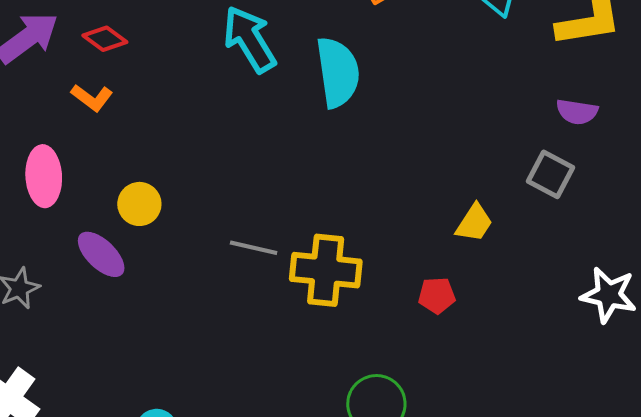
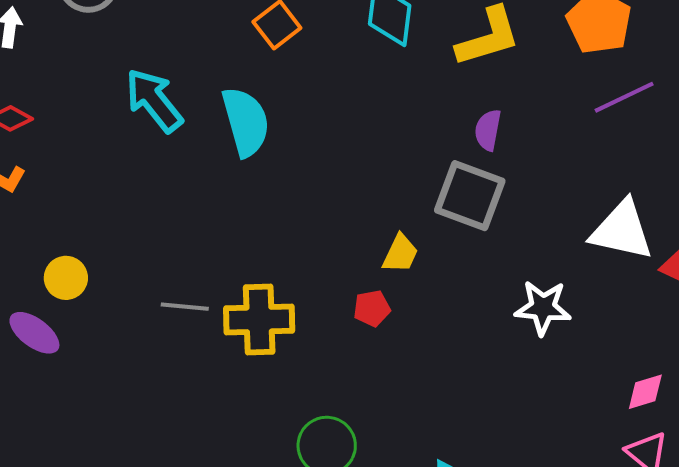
purple semicircle: (577, 112) -> (488, 130), turned 99
gray square: (550, 174) -> (470, 196), size x1.5
red pentagon: (437, 295) -> (372, 308), moved

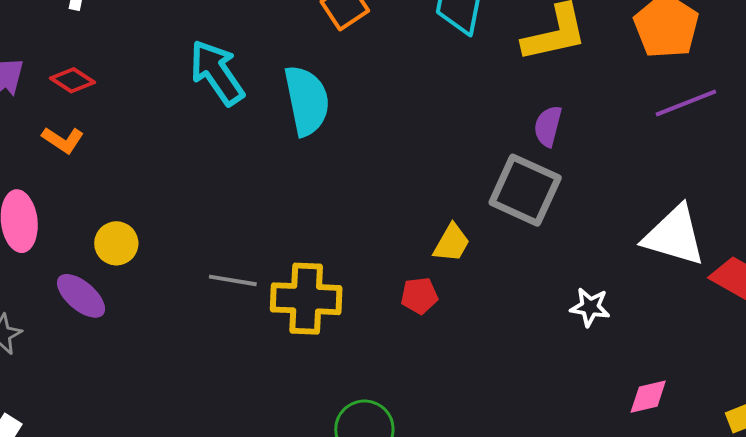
white star: (543, 308) -> (590, 307), size x0.7
pink diamond: (645, 392) -> (648, 397), moved

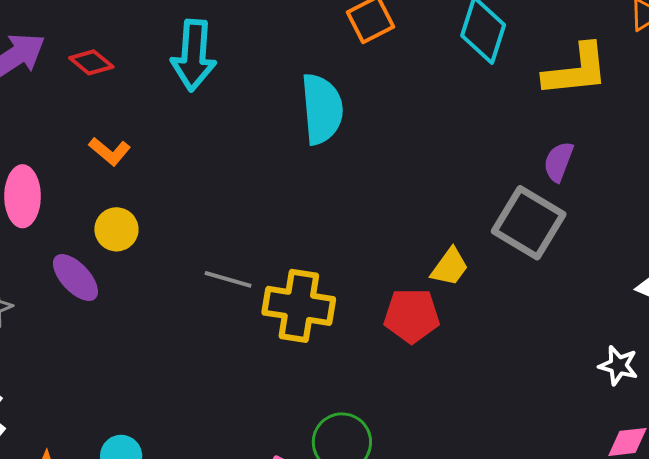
cyan arrow: (217, 73) -> (194, 55), moved, turned -148
orange L-shape: (63, 140) -> (110, 151), moved
red pentagon: (419, 296) -> (412, 316), size x1.5
white star: (590, 307) -> (618, 366), moved

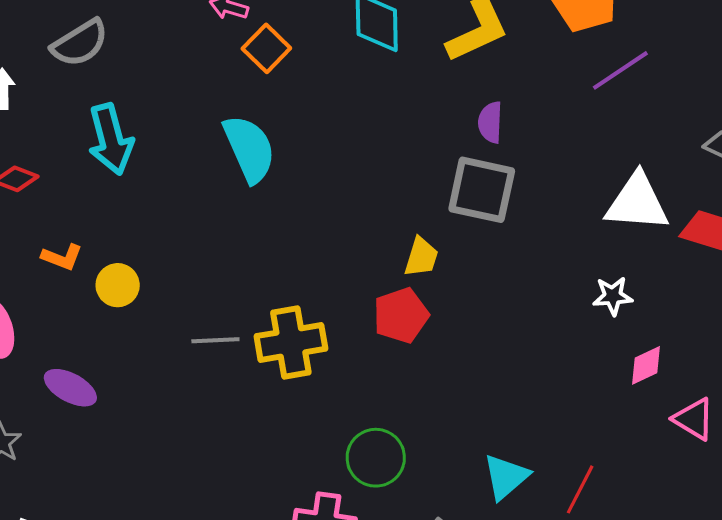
yellow circle: (116, 229) -> (118, 285), moved

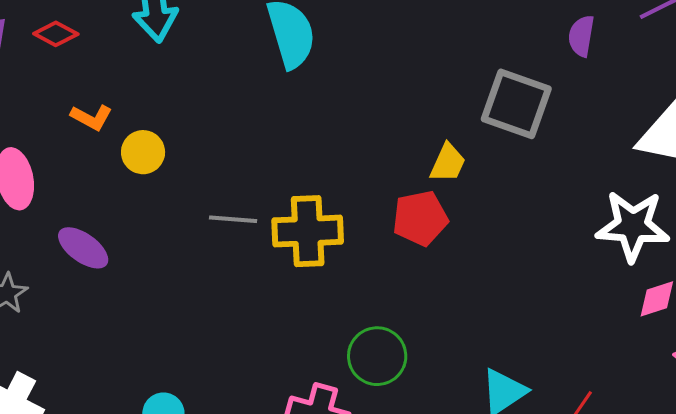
purple semicircle: (490, 122) -> (581, 36), moved
white star: (613, 296) -> (633, 226), size x1.8

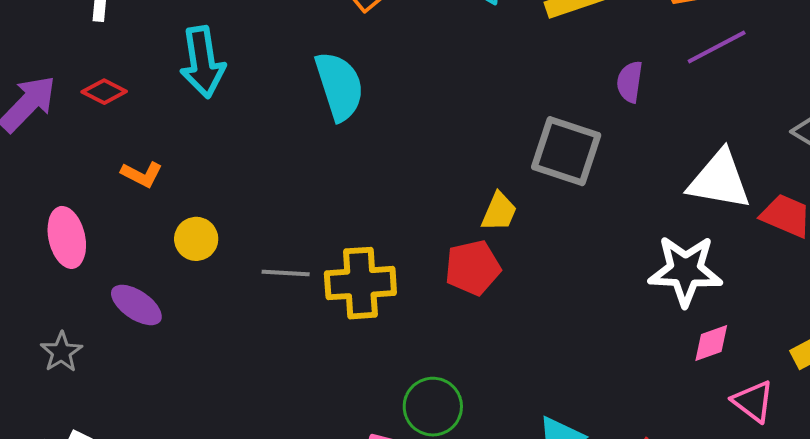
yellow circle: (143, 152) -> (196, 239), moved

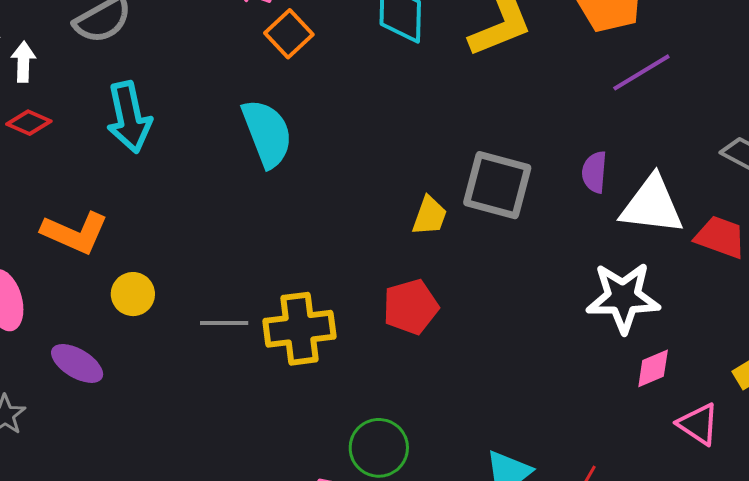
purple semicircle: (630, 82) -> (594, 172), moved
red diamond: (104, 92) -> (29, 123), moved
orange L-shape: (142, 174) -> (75, 233), size x1.6
yellow trapezoid: (499, 212) -> (430, 216), moved

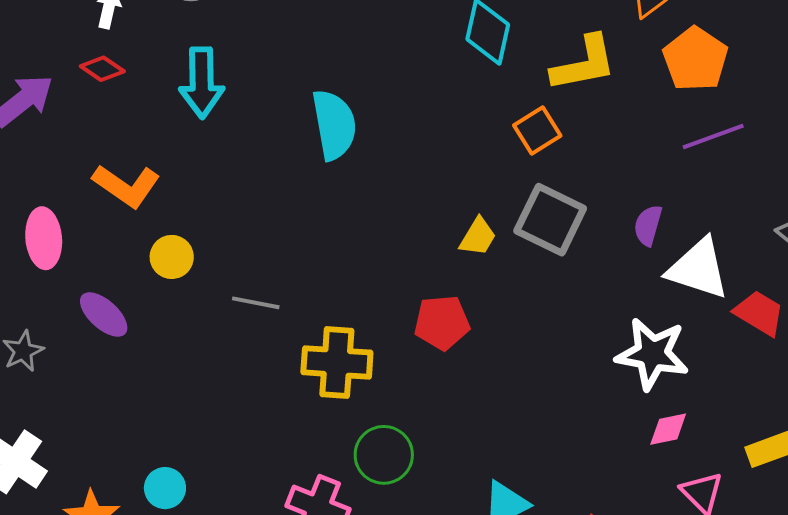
orange square: (289, 34) -> (537, 131), moved
yellow cross: (299, 329) -> (337, 362), moved

